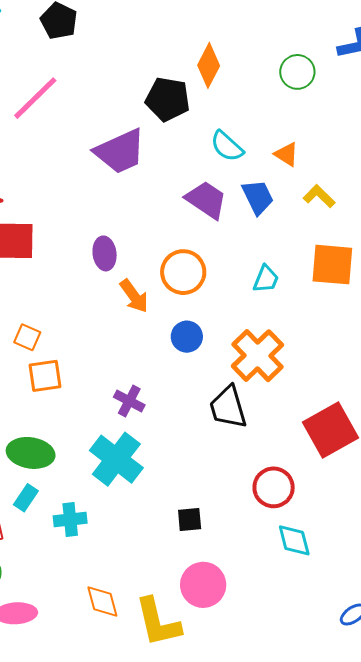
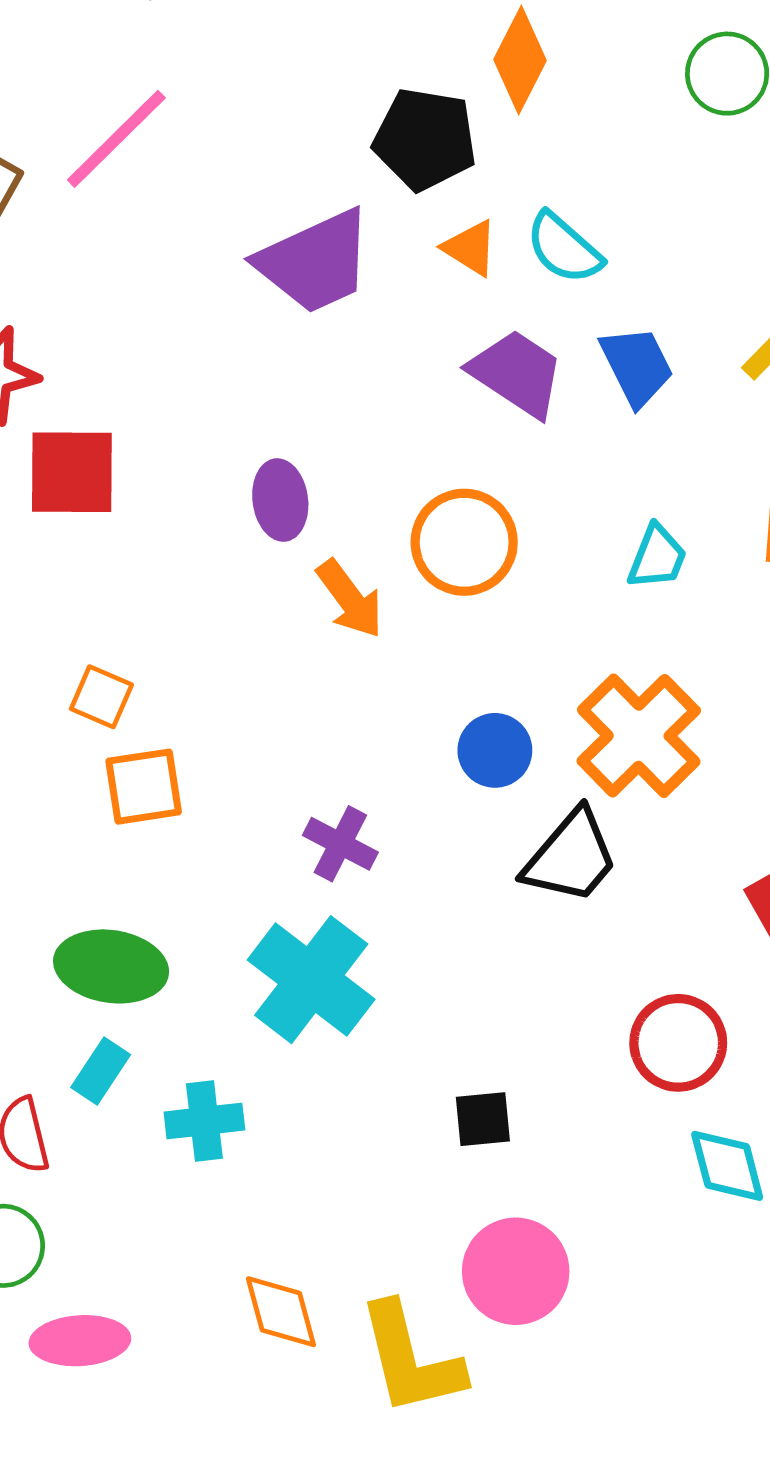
orange triangle: (286, 154) -> (470, 248), moved
blue circle: (187, 337) -> (495, 750), moved
black trapezoid: (228, 407) -> (571, 857), turned -123

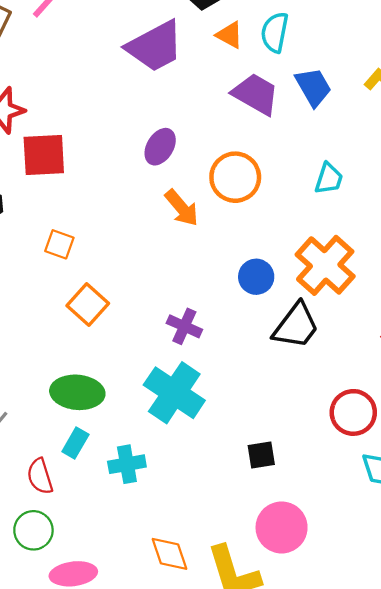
cyan semicircle: (564, 248) -> (275, 32), turned 63
purple ellipse: (280, 500) -> (160, 147), moved, turned 42
orange square: (101, 697) -> (59, 244), moved
orange square: (144, 787) -> (88, 305), turned -36

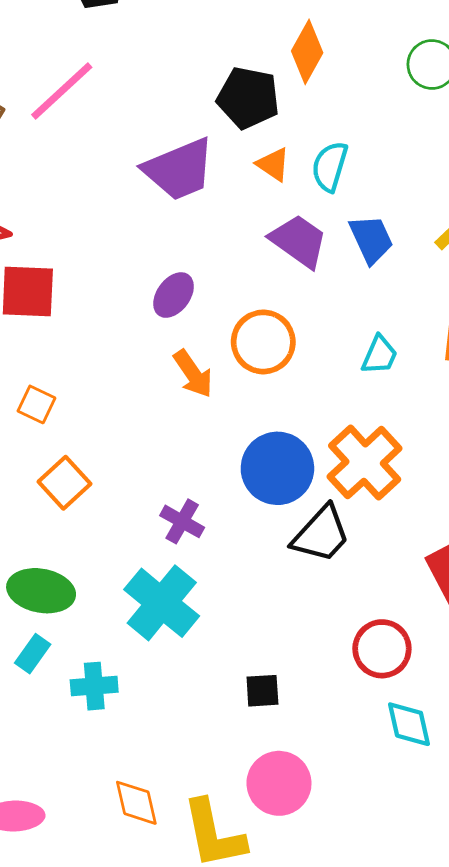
blue circle: (256, 277) -> (277, 468), size x1.6

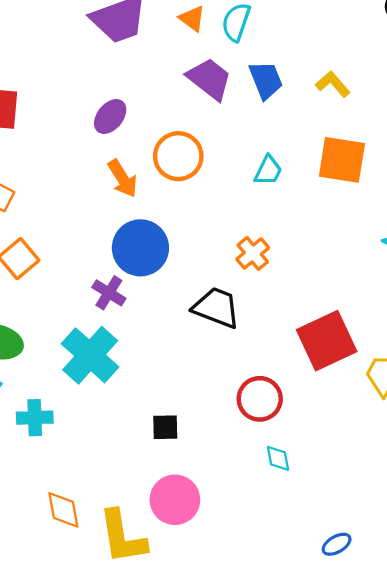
orange cross: (365, 463) -> (253, 253), size x0.6
blue circle: (277, 468) -> (140, 248), moved
black trapezoid: (321, 534) -> (216, 308), turned -114
cyan diamond: (409, 724) -> (278, 458), size x0.7

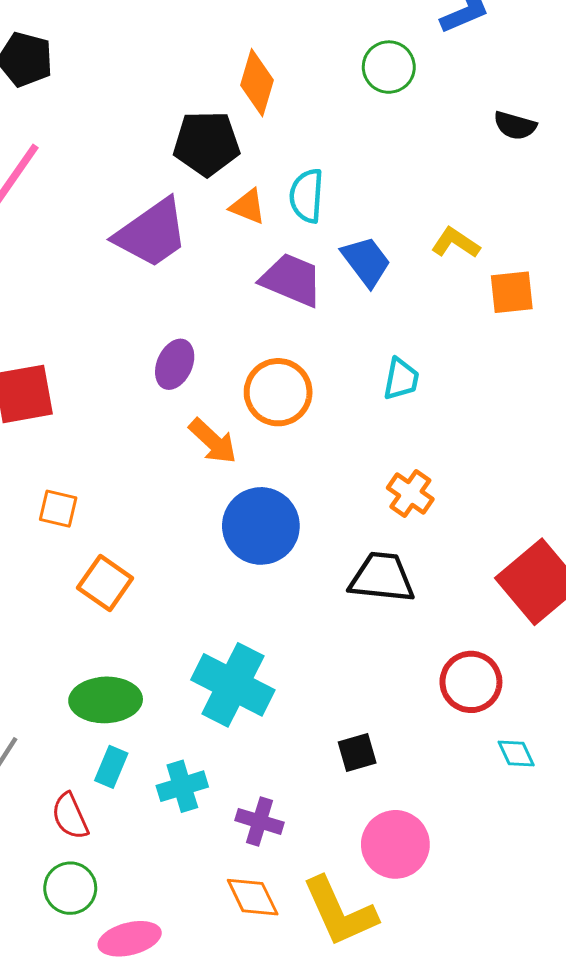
orange square: (342, 160) -> (512, 292), moved, size x0.7
purple cross: (109, 293) -> (259, 821), moved

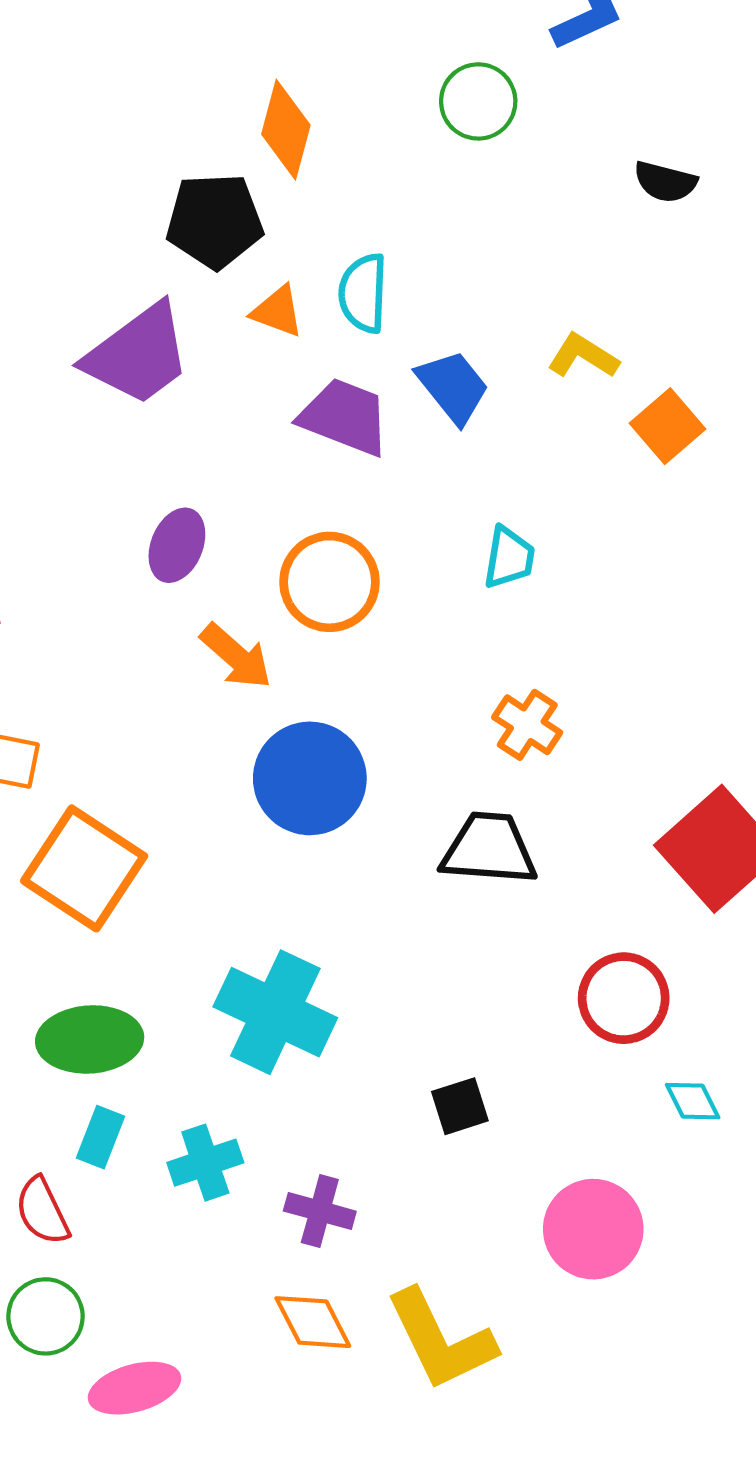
orange square: (512, 292) -> (667, 426), turned -33
orange square: (105, 583) -> (84, 868), size x1.5
pink circle: (395, 844) -> (593, 1229), moved

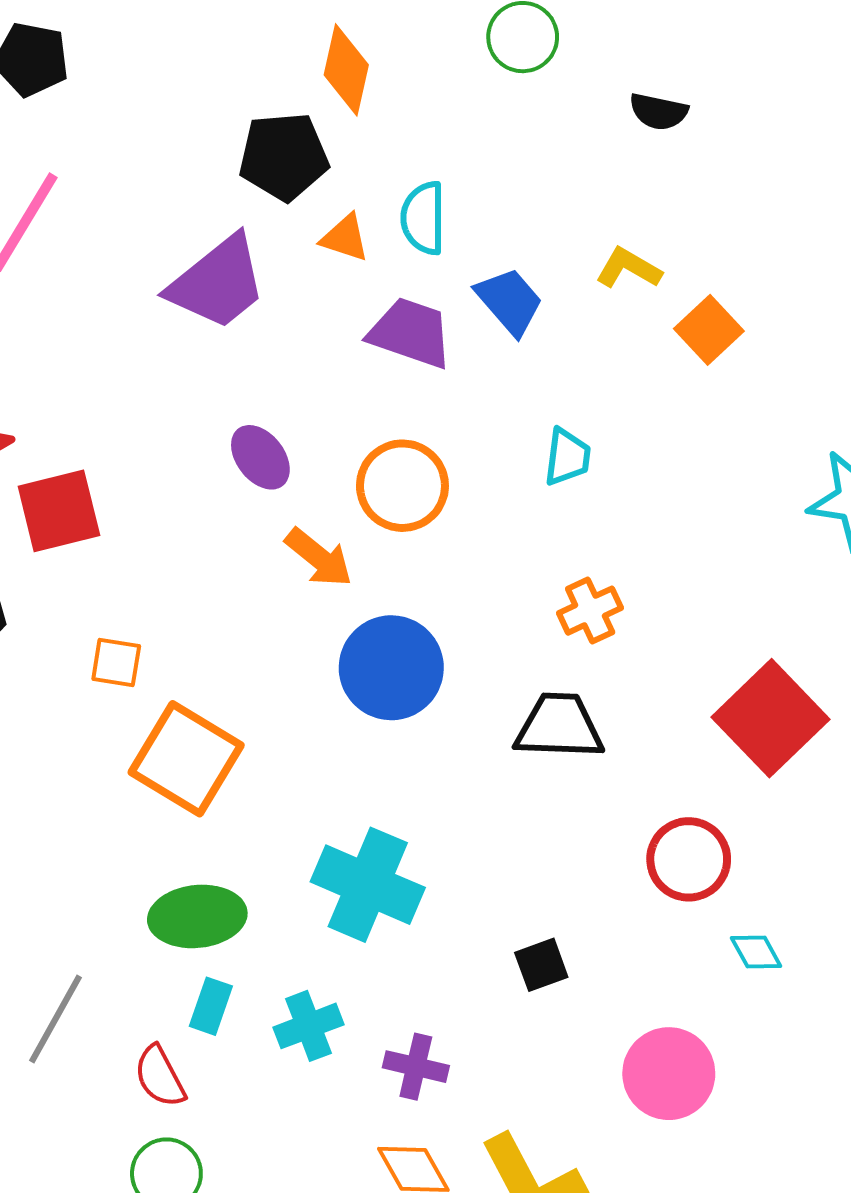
black semicircle: (665, 182) -> (658, 112), moved
purple ellipse: (177, 545) -> (260, 457), turned -58
orange cross: (527, 725) -> (590, 611), turned 34

